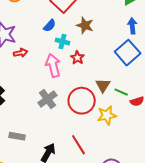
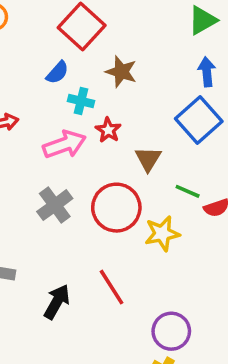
pink arrow: (53, 65) -> (64, 144), turned 85
brown triangle: (103, 85) -> (148, 159), moved

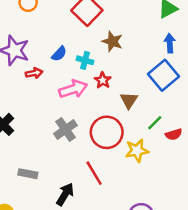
blue semicircle: (57, 73) -> (59, 54), moved
green line: (188, 191) -> (155, 123), turned -70
red line: (111, 287) -> (94, 173), moved

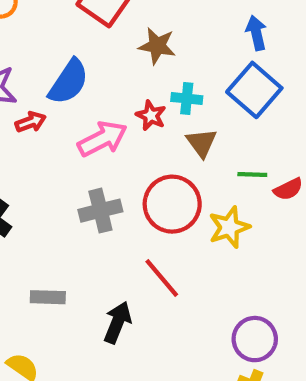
blue semicircle: (59, 54) -> (69, 82), size x1.6
cyan cross: (85, 60) -> (187, 99), moved
green line: (155, 123) -> (252, 174), turned 56
gray cross: (66, 129) -> (100, 211), turned 30

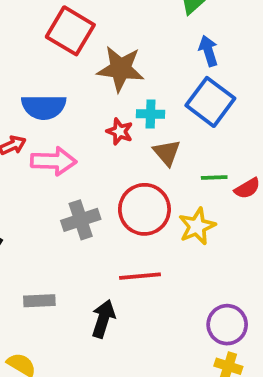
brown star: (157, 46) -> (121, 69), size x1.4
blue semicircle: (69, 82) -> (44, 107), turned 60
pink arrow: (102, 139) -> (54, 161), moved, turned 33
red line: (162, 278) -> (140, 276), turned -51

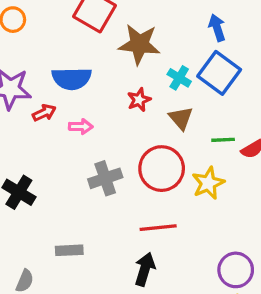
cyan cross: (151, 114) -> (179, 78), moved, turned 30
red star: (120, 132) -> (139, 100), turned 30
pink arrow: (54, 161) -> (81, 127), size x0.6
black arrow: (103, 319) -> (145, 269), moved

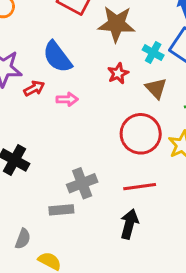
blue semicircle: (72, 79) -> (57, 57), turned 56
gray cross: (105, 178) -> (82, 183), moved

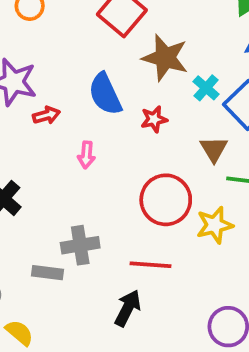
cyan cross: (153, 53) -> (206, 88), moved
blue semicircle: (57, 57) -> (105, 94), moved
brown triangle: (156, 88) -> (214, 149), moved
pink arrow: (67, 99) -> (86, 155), moved, turned 84

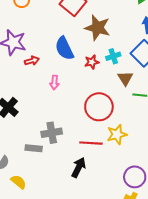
cyan cross: (206, 88) -> (113, 56), moved, turned 32
yellow star: (215, 225) -> (117, 134), moved

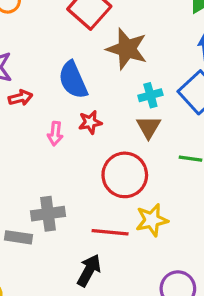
red star: (92, 62) -> (90, 122), moved
brown triangle: (125, 78) -> (149, 127), moved

